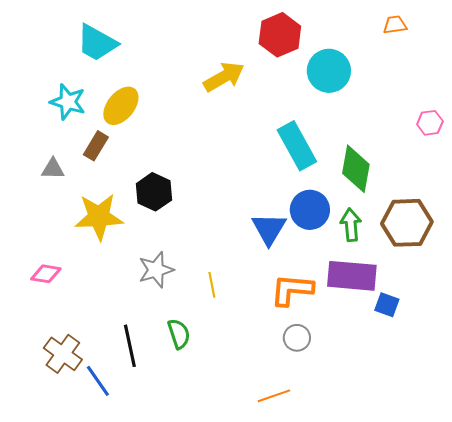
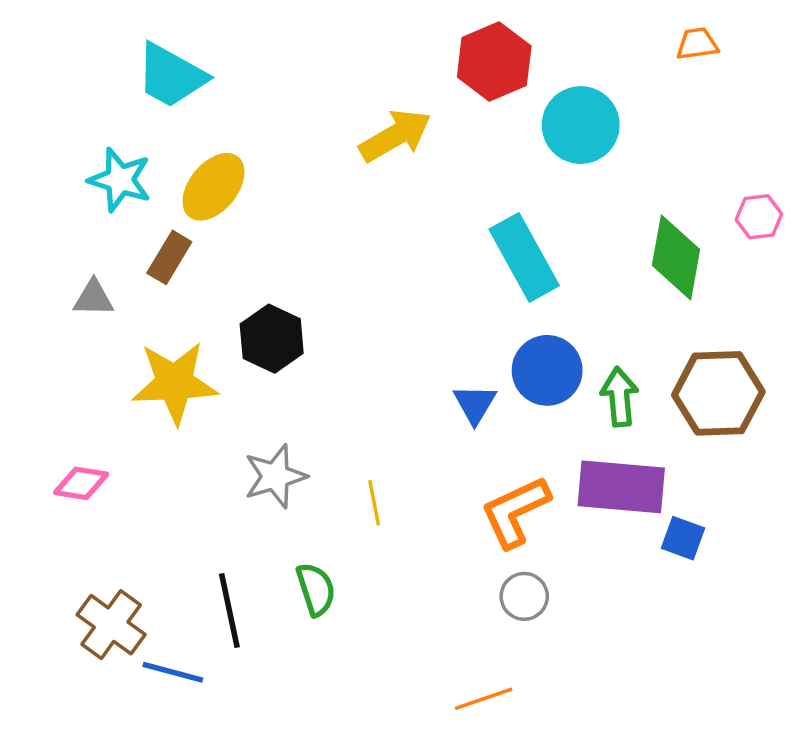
green diamond: (356, 169) -> (676, 257), moved
blue triangle: (269, 229) -> (475, 404), size x0.7
orange L-shape: (292, 290) -> (515, 512), turned -30
blue line: (98, 381) -> (173, 672), turned -40

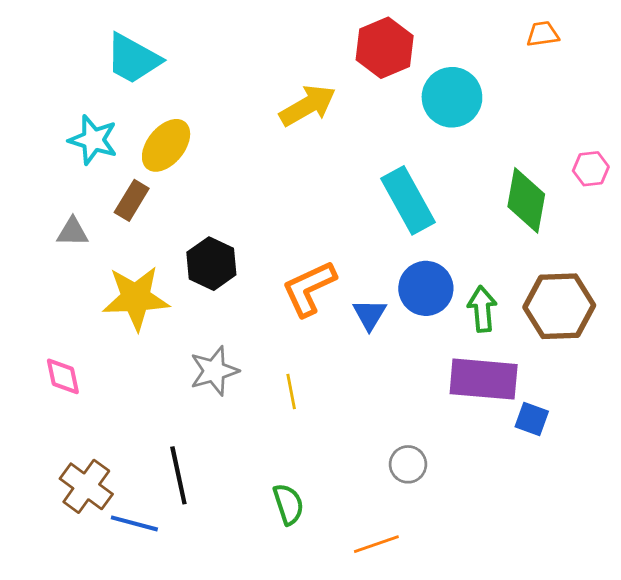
pink diamond: (81, 483) -> (63, 376), turned 69
orange L-shape: (515, 512) -> (309, 288), moved
green semicircle: (316, 589) -> (288, 504), moved

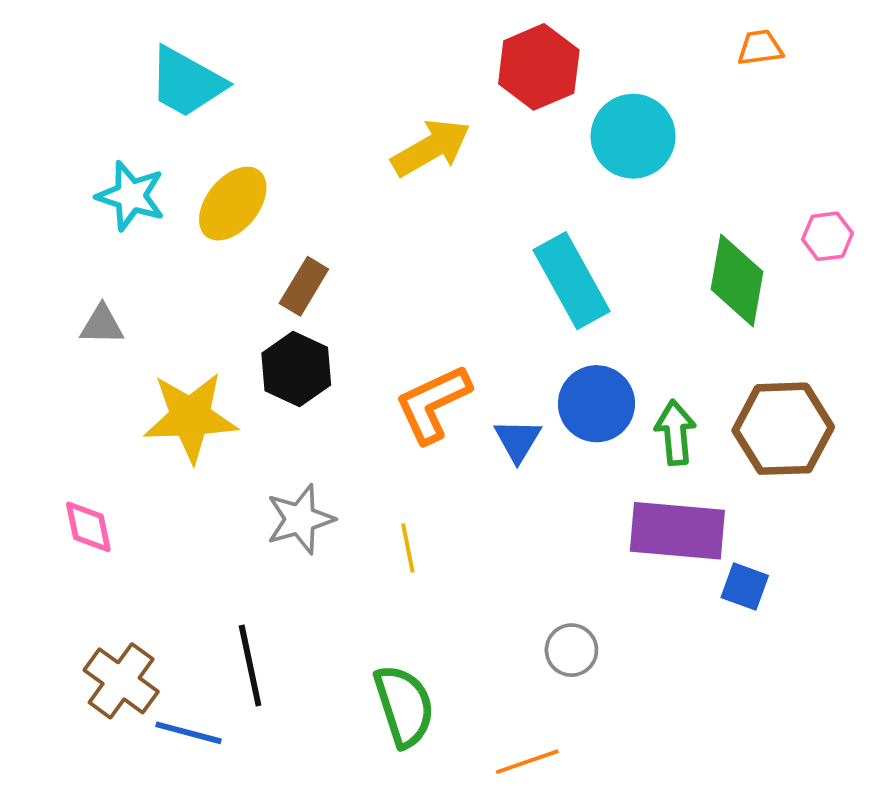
brown rectangle: (132, 200) -> (304, 286), moved
green semicircle: (288, 504) -> (404, 706), size x1.4

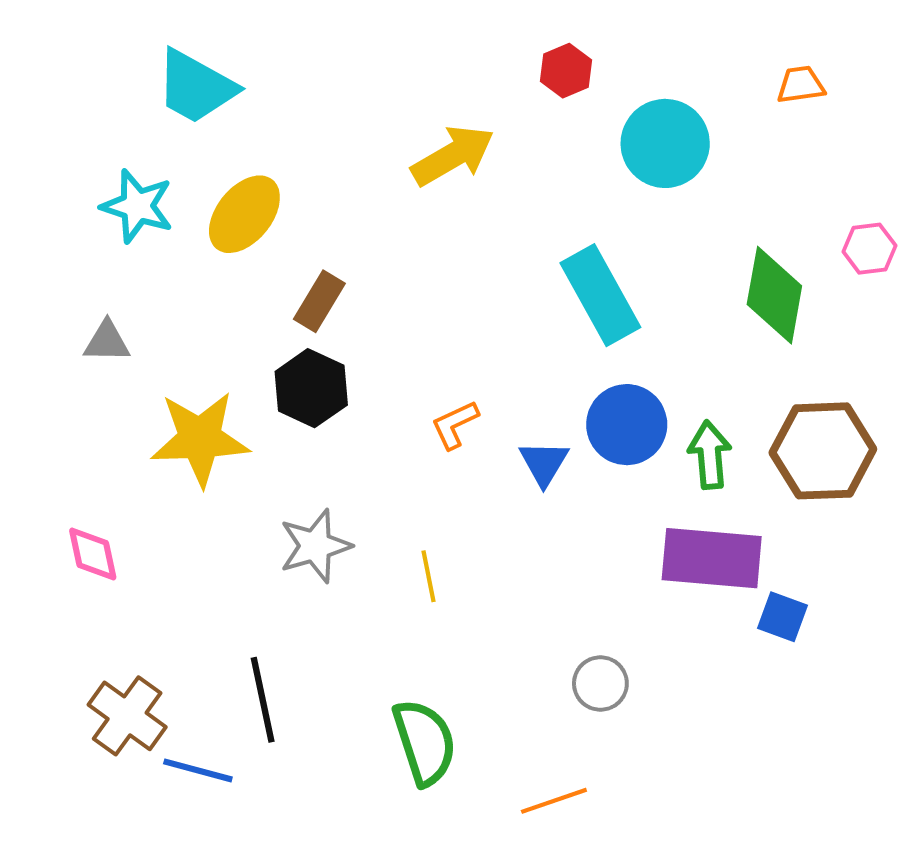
orange trapezoid: (760, 48) -> (801, 85), moved
red hexagon: (539, 67) -> (566, 71), size x0.6
orange L-shape: (433, 404) -> (455, 425), size x0.6

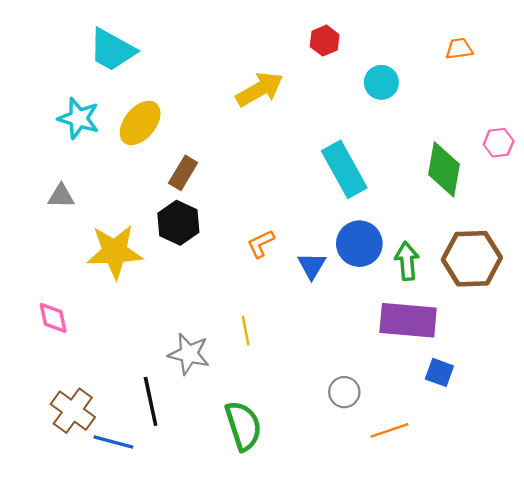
cyan circle: (665, 143) -> (381, 82), size x0.7
gray star: (315, 546) -> (189, 354), moved, turned 30
blue square: (782, 617) -> (439, 372), moved
orange line: (554, 801) -> (390, 430), moved

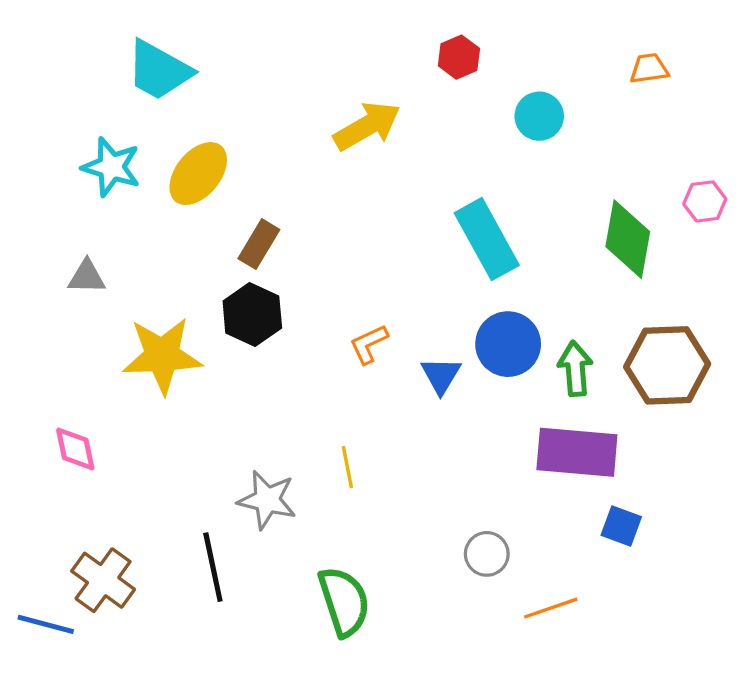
blue line: (113, 442) -> (46, 624), moved

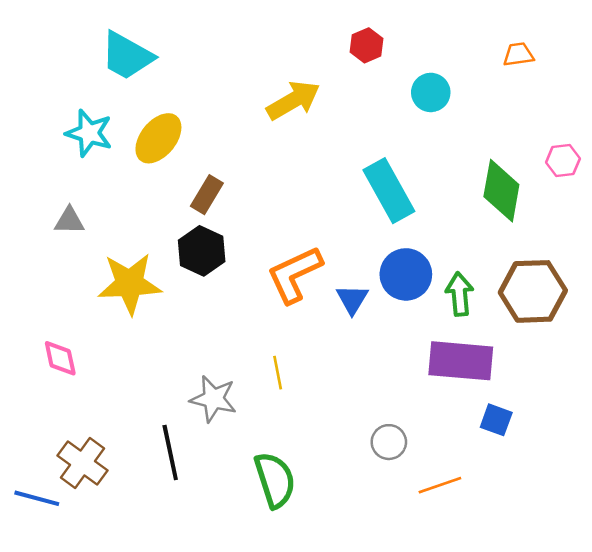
orange L-shape: (369, 344) -> (295, 274), size x1.8

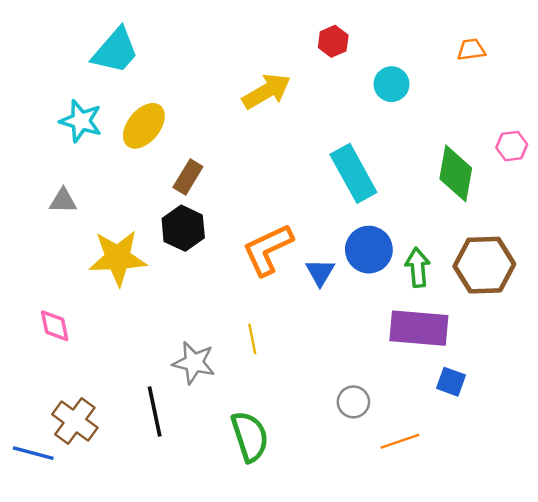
cyan trapezoid: (127, 56) -> (115, 51), turned -78

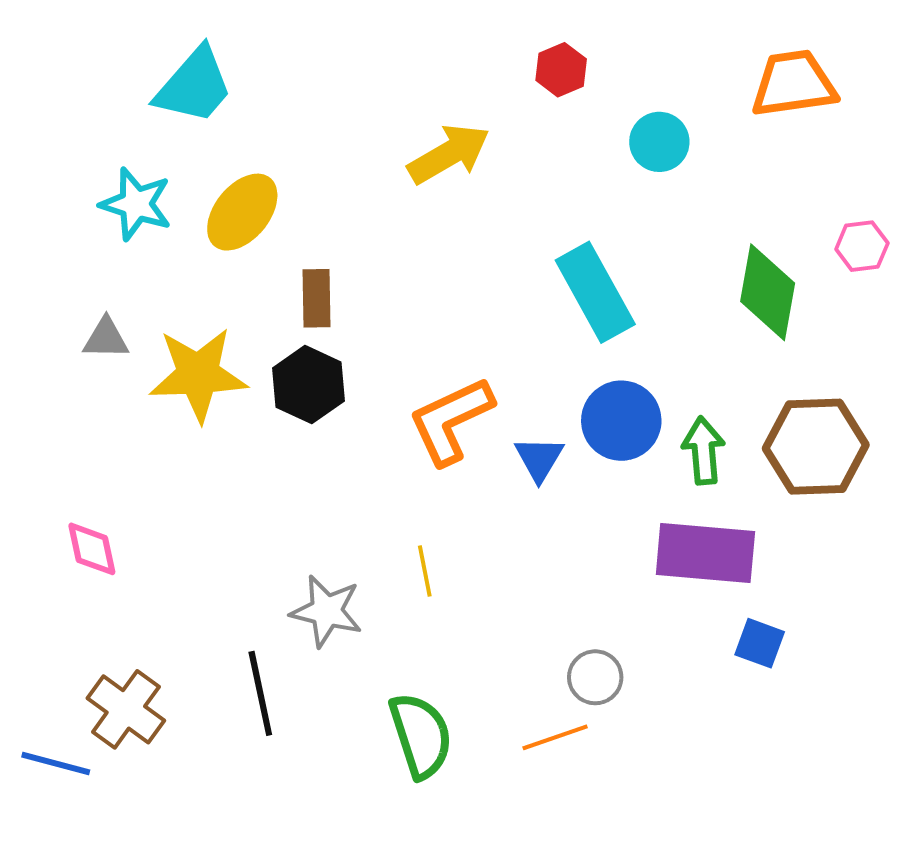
orange trapezoid: (471, 50) -> (794, 84), size x1.8
brown rectangle: (188, 177) -> (316, 298), turned -32
yellow star: (118, 258) -> (198, 374), moved
orange line: (400, 441) -> (555, 737), moved

